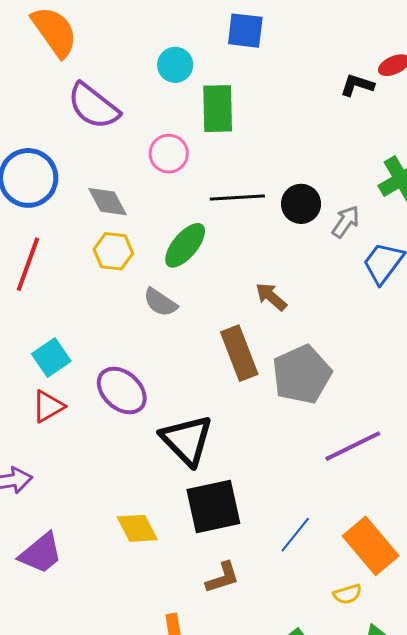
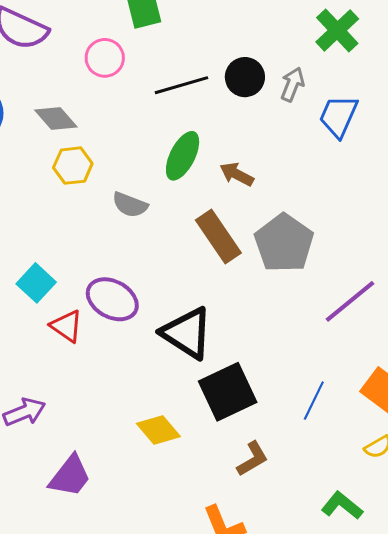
green ellipse: (185, 245) -> (183, 156), moved
red triangle: (48, 406) -> (67, 326), moved, turned -42

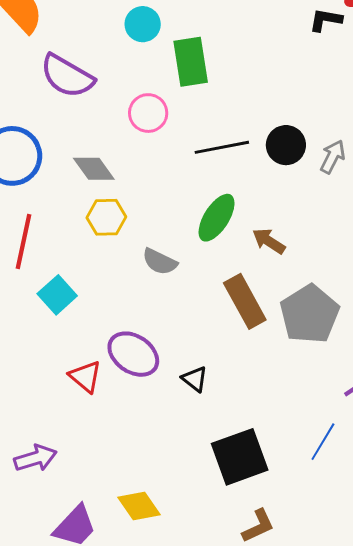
cyan square: (36, 283) -> (57, 295), moved
black triangle: (187, 333) -> (195, 379), moved, size x0.5
blue line: (314, 401) -> (323, 442), moved
yellow diamond: (158, 430) -> (139, 506), moved

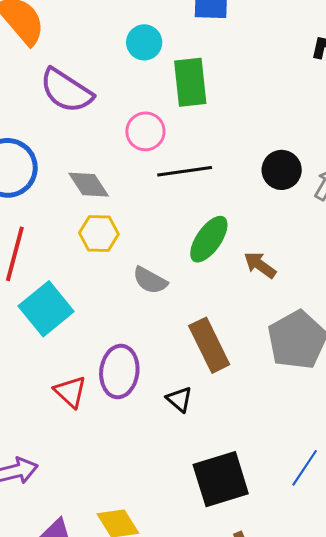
black line: (222, 147) -> (185, 171), moved
cyan square: (57, 295) -> (46, 309), size x1.4
brown rectangle: (245, 301) -> (209, 345), moved
purple ellipse: (133, 354) -> (119, 371), turned 60

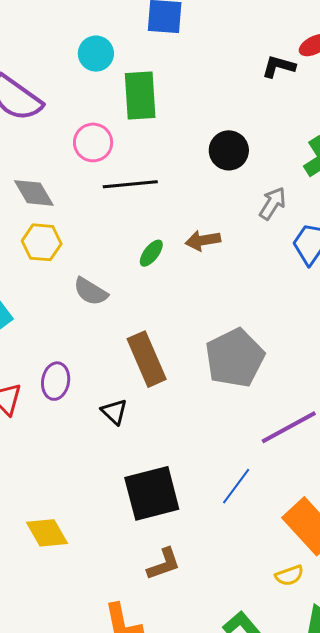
black circle: (282, 170) -> (229, 150), moved
green ellipse: (209, 239) -> (151, 253), size x0.6
brown arrow: (260, 265) -> (203, 240), moved, turned -48
purple ellipse: (119, 371) -> (56, 381), size x0.7

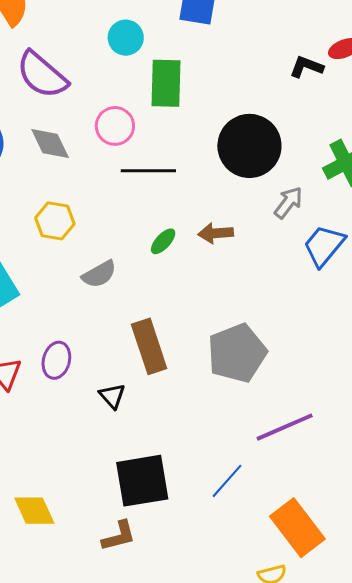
black circle: (229, 150) -> (249, 146), size x1.6
gray diamond: (34, 193) -> (50, 144), moved
gray semicircle: (91, 292) -> (99, 274), turned -66
brown L-shape: (164, 564) -> (119, 536), moved

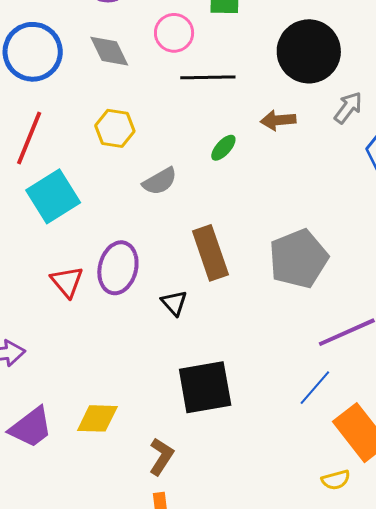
brown arrow: (216, 233) -> (278, 120), moved
purple ellipse: (56, 360) -> (118, 268), size x1.4
blue line: (227, 481) -> (315, 388), moved
yellow diamond: (34, 511) -> (97, 418), turned -63
brown L-shape: (119, 536) -> (161, 456), moved, turned -42

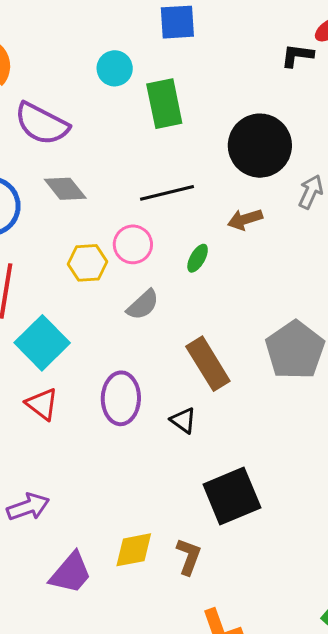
pink circle: (174, 33) -> (133, 244), moved
red triangle: (67, 282) -> (42, 404), moved
brown L-shape: (161, 456) -> (189, 556), moved

